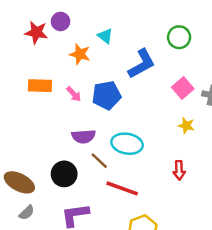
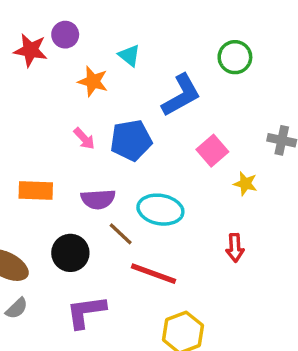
orange rectangle: (40, 86) -> (36, 191), moved
pink square: (183, 88) -> (212, 151), moved

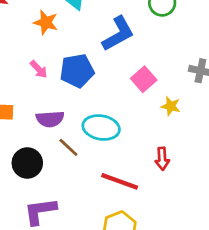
red line: (154, 274) -> (120, 181), moved

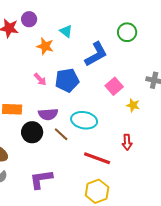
black circle: (27, 163) -> (32, 132), moved

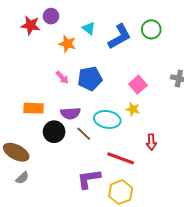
blue L-shape: (96, 54) -> (120, 37), moved
yellow star: (133, 105) -> (133, 109), moved
purple L-shape: (41, 179) -> (89, 179), moved

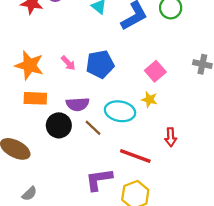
orange star: (67, 44) -> (29, 65), moved, size x1.4
gray semicircle: (22, 178) -> (29, 194), moved

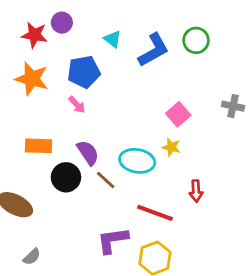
blue pentagon: (100, 64) -> (84, 72), moved
orange star: (29, 65) -> (32, 79), moved
purple semicircle: (78, 104) -> (88, 153), turned -120

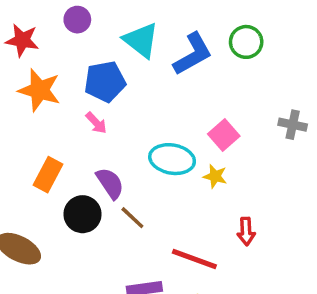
red star: (34, 35) -> (22, 40), moved
cyan triangle: (113, 39) -> (141, 40), size x1.6
orange rectangle: (39, 146) -> (48, 175), turned -64
cyan ellipse: (137, 161) -> (172, 159), moved

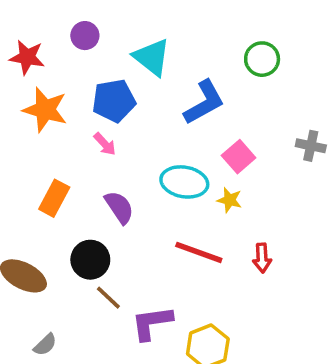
blue L-shape: (193, 54) -> (204, 102), moved
black circle: (82, 214) -> (90, 260), moved
brown line: (132, 218) -> (108, 298), moved
red line: (194, 259) -> (199, 252), moved

